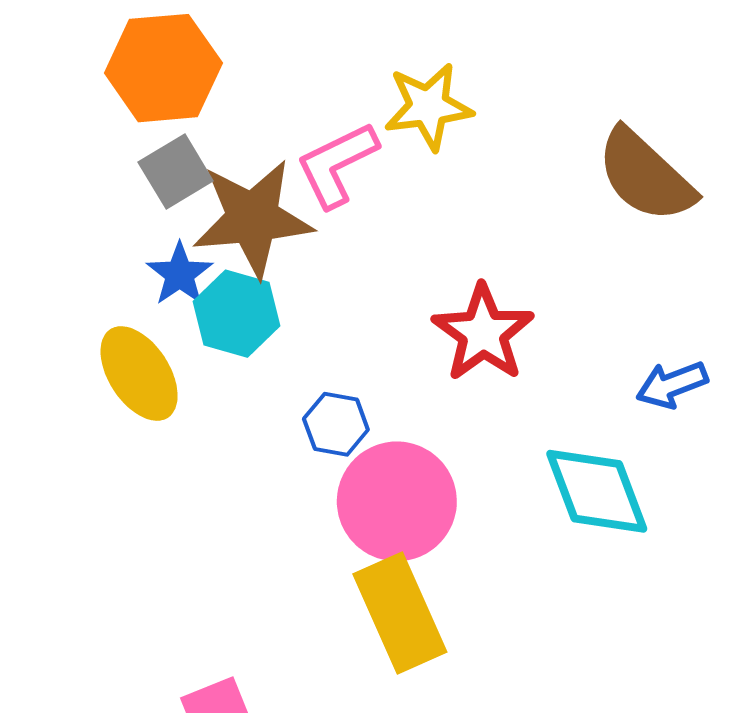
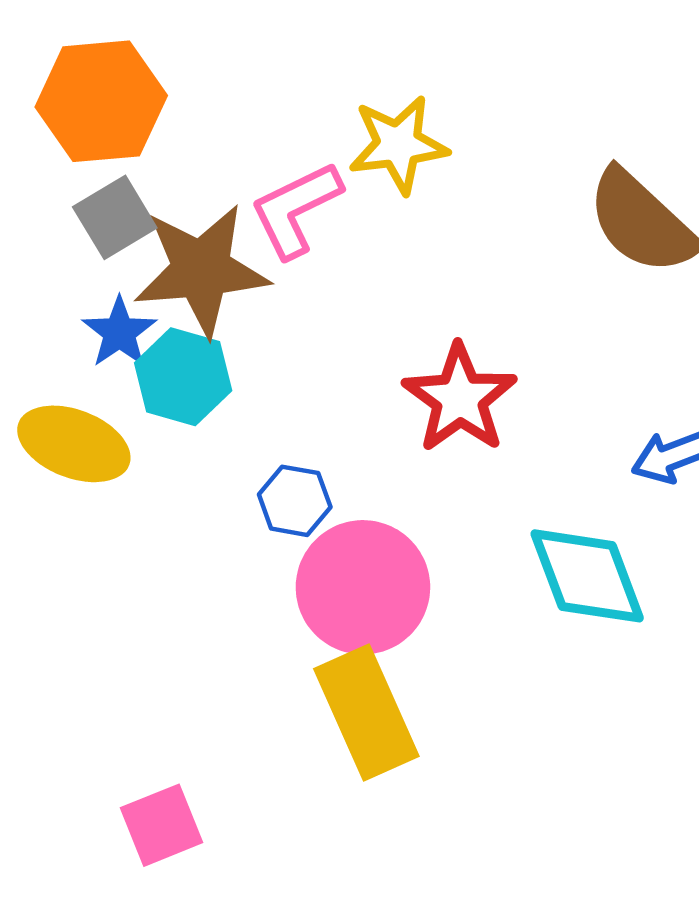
yellow ellipse: (139, 374) -> (74, 444), turned -36

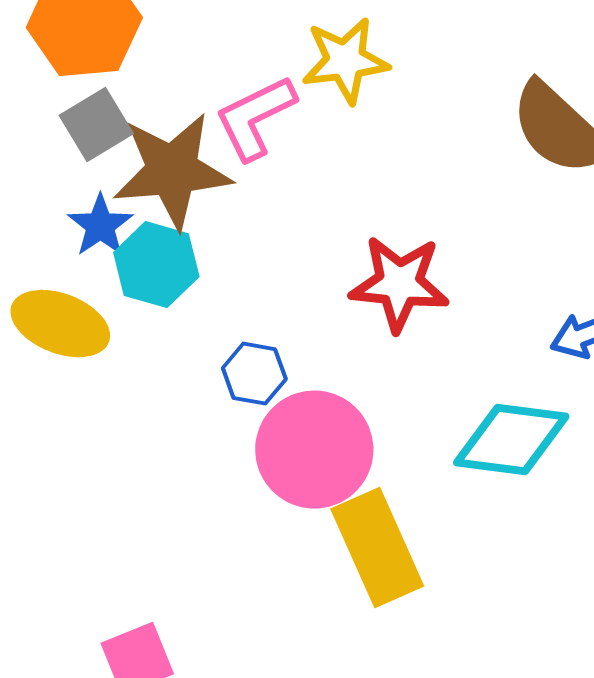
red star: (460, 398) -> (399, 284), turned -30
cyan diamond: (587, 576) -> (511, 440), turned -62
yellow rectangle: (366, 713) -> (377, 548), moved

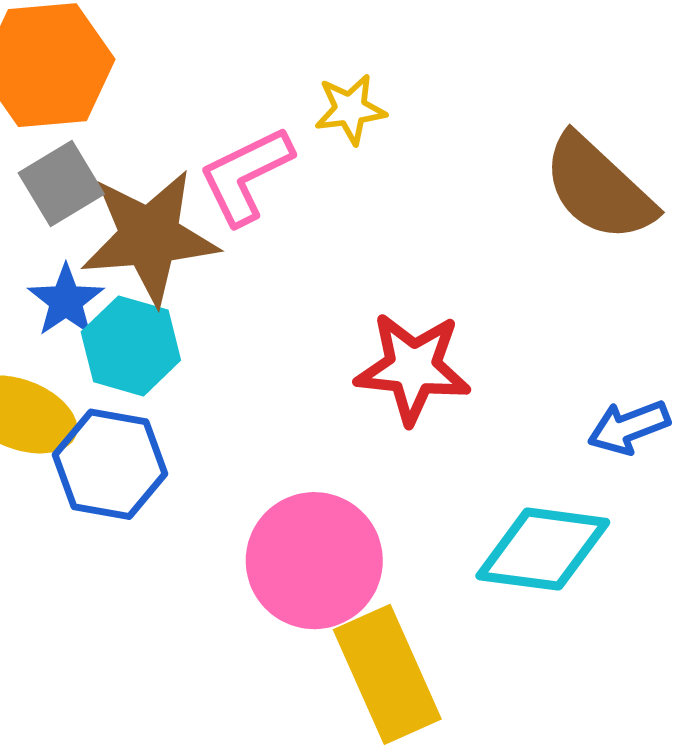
yellow star: (345, 61) -> (350, 109), size x0.7
blue hexagon: (254, 374) -> (110, 464), moved, size x1.5

